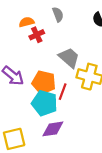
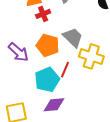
orange pentagon: (44, 82) -> (48, 45), moved
cyan pentagon: (44, 103) -> (47, 80), turned 30

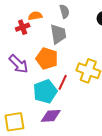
red cross: (43, 14) -> (23, 27), moved
gray trapezoid: (73, 37) -> (58, 34), moved, turned 35

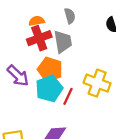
red cross: (23, 27) -> (39, 38), moved, size x1.5
cyan pentagon: (45, 91) -> (49, 89), moved

